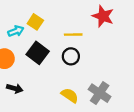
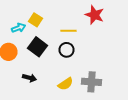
black arrow: (15, 88) -> (30, 78), moved
gray cross: (100, 93) -> (92, 82), turned -30
yellow semicircle: (70, 95) -> (66, 84), turned 112

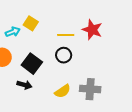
red star: (94, 15) -> (92, 30), moved
black square: (38, 47) -> (32, 64), moved

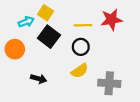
red star: (92, 30) -> (111, 20), turned -30
black square: (32, 64) -> (49, 37), moved
yellow semicircle: (63, 91) -> (80, 71), moved

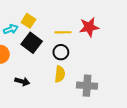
yellow semicircle: (80, 71) -> (60, 74), turned -49

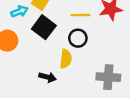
yellow semicircle: (60, 74) -> (66, 59), moved
black arrow: (22, 81) -> (47, 77), moved

